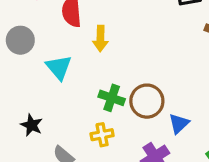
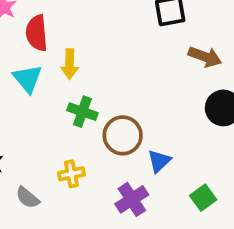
cyan triangle: (59, 67) -> (28, 79), moved
green cross: (112, 98) -> (82, 112), moved

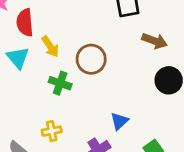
yellow arrow: (70, 64) -> (50, 47), turned -35
brown circle: (123, 135) -> (91, 59), moved

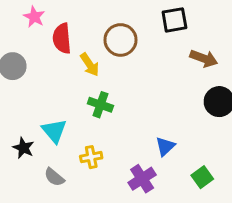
cyan triangle: (18, 58) -> (54, 131), moved
brown circle: (91, 59) -> (121, 40), moved

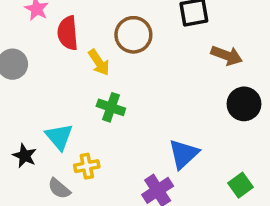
blue triangle: (165, 146) -> (184, 154), size x1.4
yellow cross: (91, 157) -> (87, 166), moved
green square: (202, 177) -> (241, 185), moved

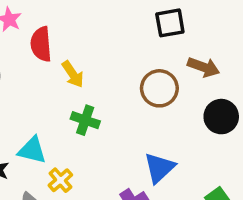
brown circle: (133, 35) -> (159, 88), moved
cyan triangle: (59, 137) -> (32, 150), turned -36
yellow cross: (87, 166) -> (60, 180), turned -30

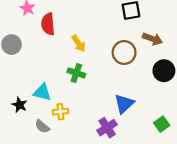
yellow arrow: (73, 74) -> (79, 43), moved
yellow cross: (60, 180) -> (60, 112), turned 35

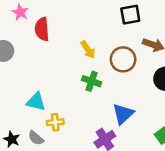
yellow arrow: (79, 43) -> (88, 50), moved
green cross: (76, 73) -> (92, 81), moved
black star: (19, 105) -> (12, 139), moved

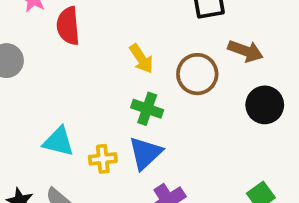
blue triangle: (123, 114) -> (145, 153), moved
yellow cross: (55, 122) -> (103, 159), moved

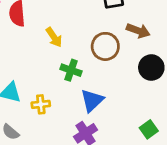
yellow arrow: (141, 59) -> (54, 37), moved
blue triangle: (145, 153) -> (92, 100), moved

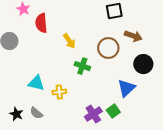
blue triangle: (92, 100) -> (126, 88), moved
green square: (149, 129) -> (113, 111), moved

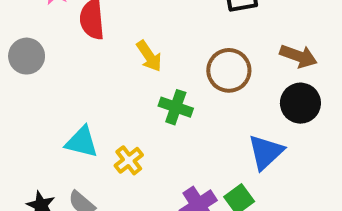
brown arrow: (133, 36) -> (298, 56), moved
yellow cross: (59, 92) -> (129, 160), turned -32

